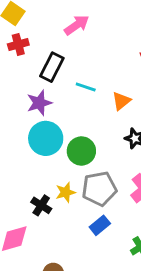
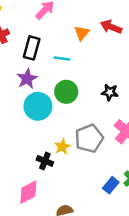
orange triangle: (121, 101) -> (82, 33), moved
green circle: (81, 151) -> (66, 92), moved
blue rectangle: (100, 225) -> (111, 185), moved

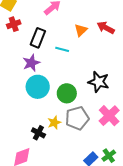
green circle: (66, 92) -> (67, 93), moved
black star: (110, 92) -> (99, 82), size x1.5

